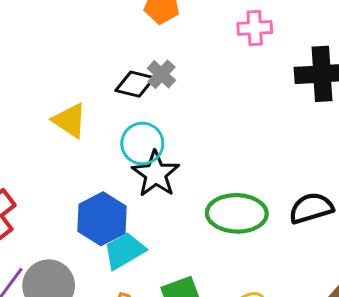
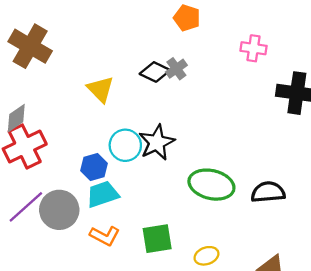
cyan circle: (142, 143) -> (125, 145), moved
blue hexagon: (102, 219) -> (94, 167), moved, size x0.7
cyan trapezoid: (124, 251) -> (103, 194), moved

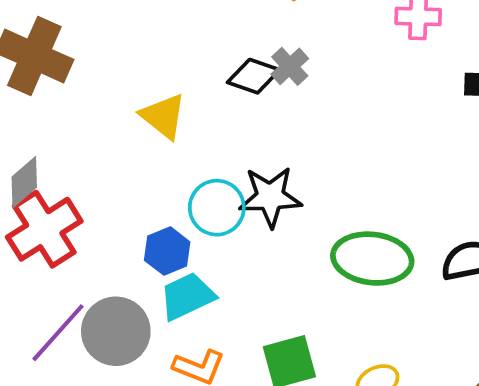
black star: (157, 142) -> (270, 197), turned 30

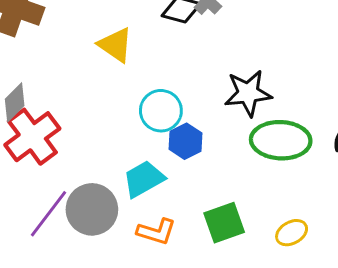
black star: (270, 197) -> (248, 93), moved
blue hexagon: (167, 251) -> (185, 141), moved

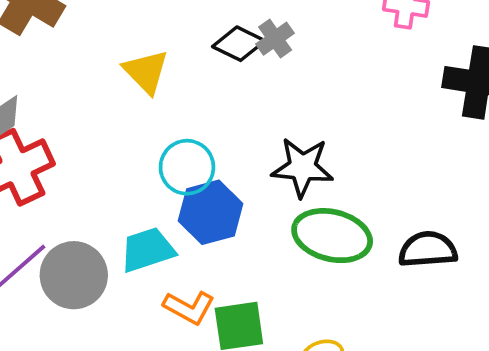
blue hexagon: (185, 141) -> (211, 212), size x1.4
orange L-shape: (156, 232) -> (189, 307), moved

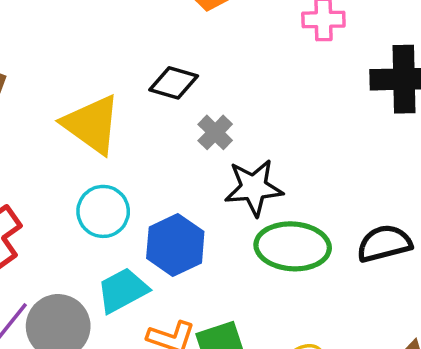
gray cross: (275, 39) -> (215, 132), moved
yellow triangle: (146, 72) -> (92, 124), size x1.4
cyan circle: (187, 167) -> (103, 211), moved

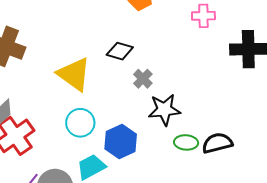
black semicircle: (384, 243) -> (217, 143), moved
green ellipse: (293, 246) -> (186, 142), size x0.6

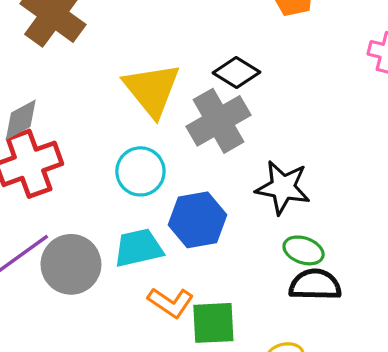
gray cross: (143, 79) -> (219, 121), moved, size x1.8
black semicircle: (217, 143) -> (315, 285), moved

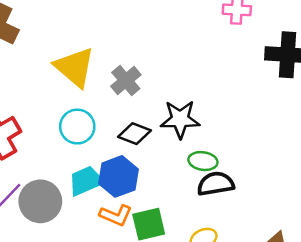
black diamond: (236, 72) -> (134, 134), moved
gray cross: (219, 121) -> (126, 80), size x0.7
blue hexagon: (198, 220) -> (118, 176), moved

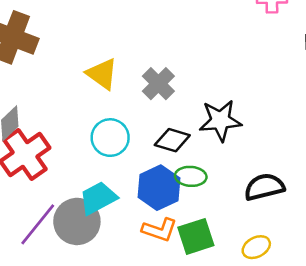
yellow triangle: (75, 67) -> (102, 74), size x0.7
green ellipse: (203, 161) -> (191, 176), moved
cyan trapezoid: (86, 181) -> (98, 198), moved

